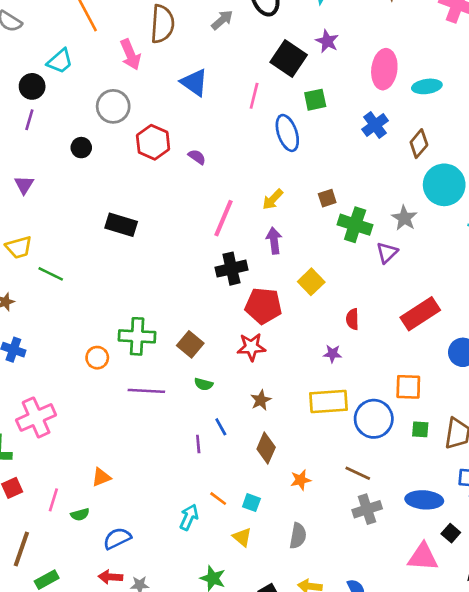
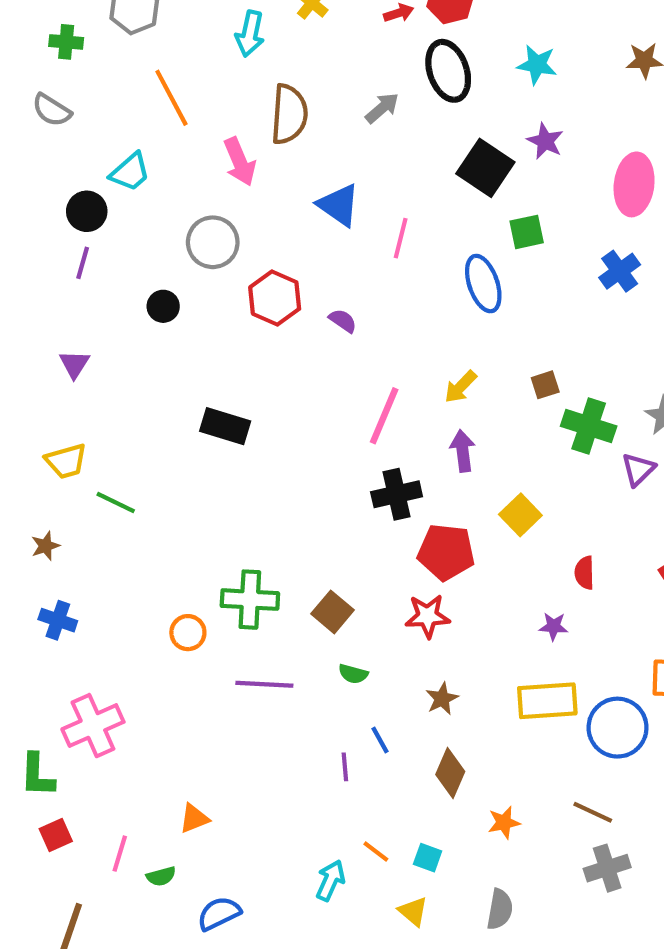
pink line: (254, 96) -> (401, 238), moved

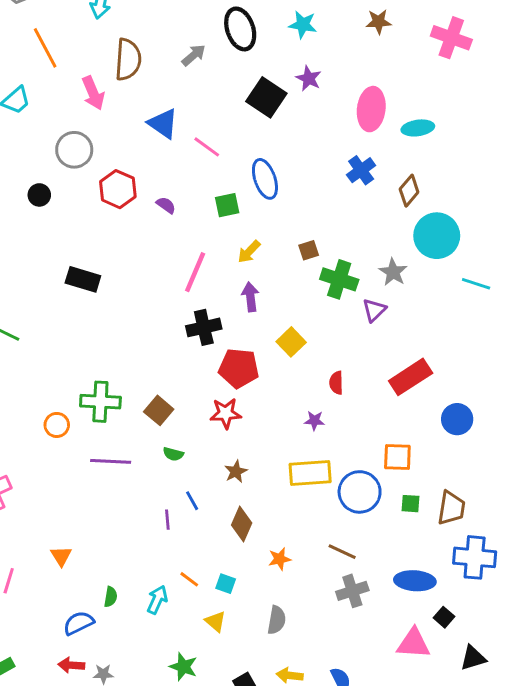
green square: (527, 232) -> (227, 205), moved
pink line: (401, 238) -> (207, 147), turned -68
orange triangle: (194, 818) -> (61, 556), turned -40
green semicircle: (161, 876) -> (111, 597), moved, turned -66

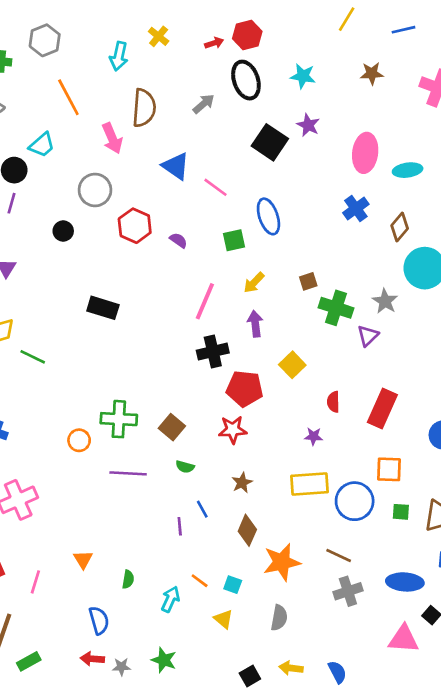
red rectangle: (411, 377) -> (382, 408), moved, turned -33
orange star: (280, 559) -> (282, 562), size x1.8
green semicircle: (111, 597) -> (128, 579), moved
blue semicircle: (79, 623) -> (99, 620), turned 100
green star: (183, 667) -> (164, 660), moved

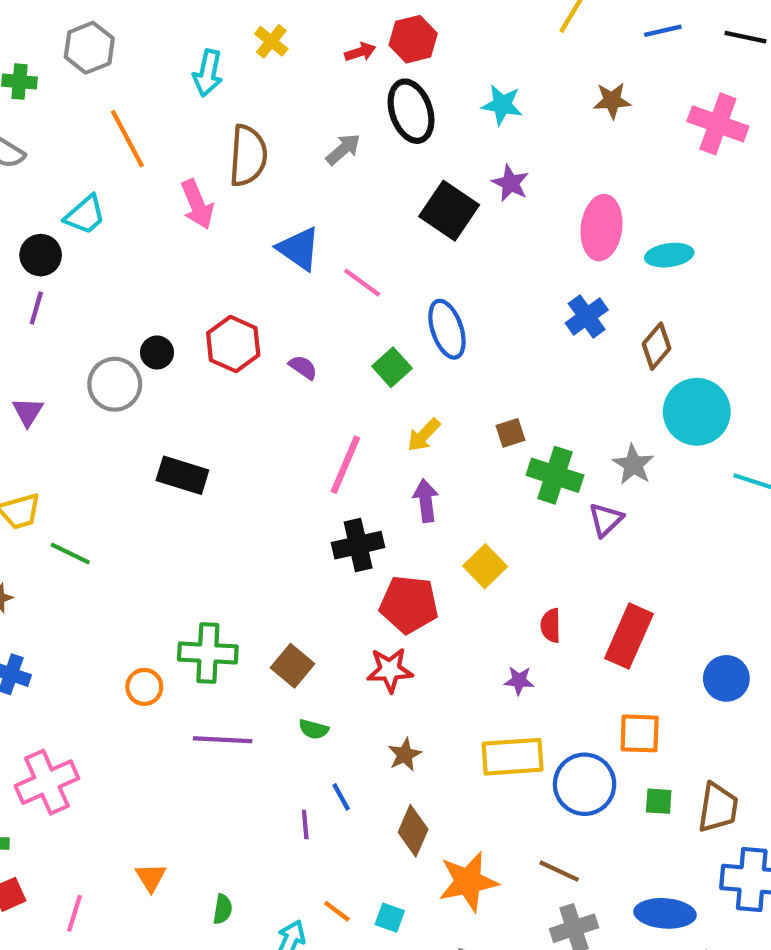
gray circle: (95, 190) -> (115, 384), moved
black circle: (63, 231) -> (157, 352), moved
green square: (234, 240) -> (392, 367), turned -30

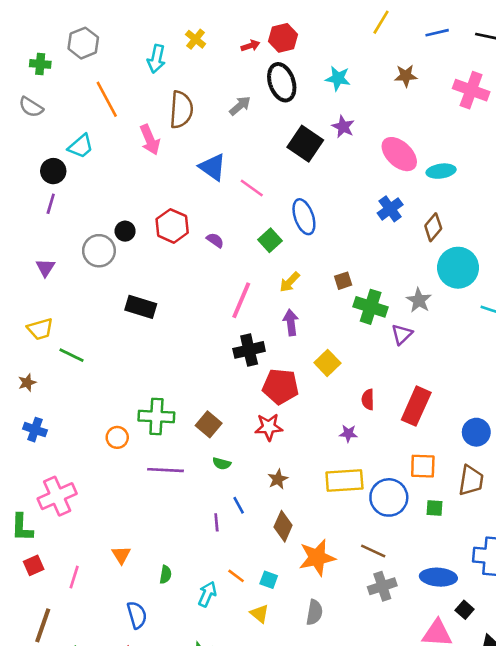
pink ellipse: (601, 228) -> (399, 154), turned -54
brown trapezoid: (718, 808) -> (471, 480), moved

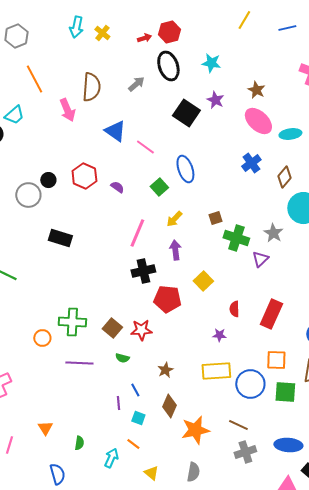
cyan arrow: (156, 59) -> (76, 27), moved
brown star: (406, 76) -> (256, 90), moved, turned 30
red star: (269, 427) -> (141, 330), moved
green square: (435, 508) -> (285, 392), size x1.6
cyan square: (269, 580) -> (138, 418), moved

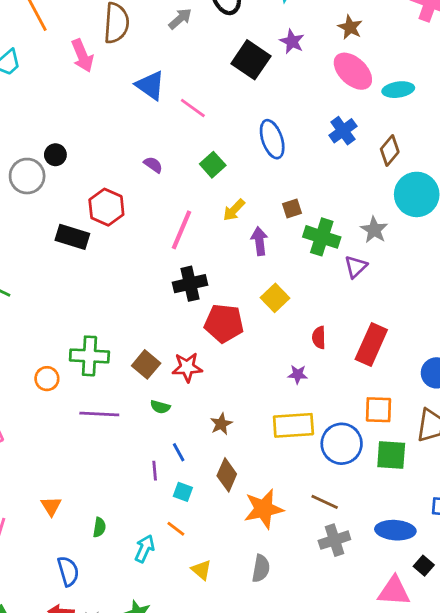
blue ellipse: (185, 169) -> (272, 139), moved
red hexagon: (84, 176) -> (106, 207), moved
purple arrow: (175, 250) -> (259, 241), moved

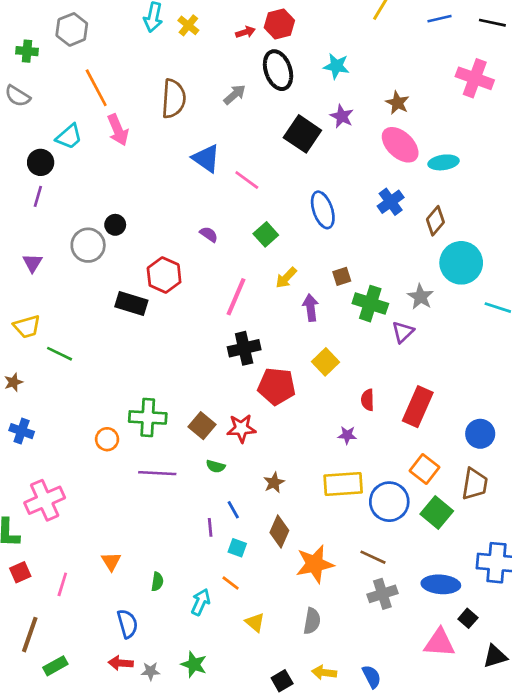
pink arrow: (82, 56) -> (118, 130), moved
orange square: (378, 410) -> (425, 469), turned 36
green square: (391, 455) -> (437, 512), turned 36

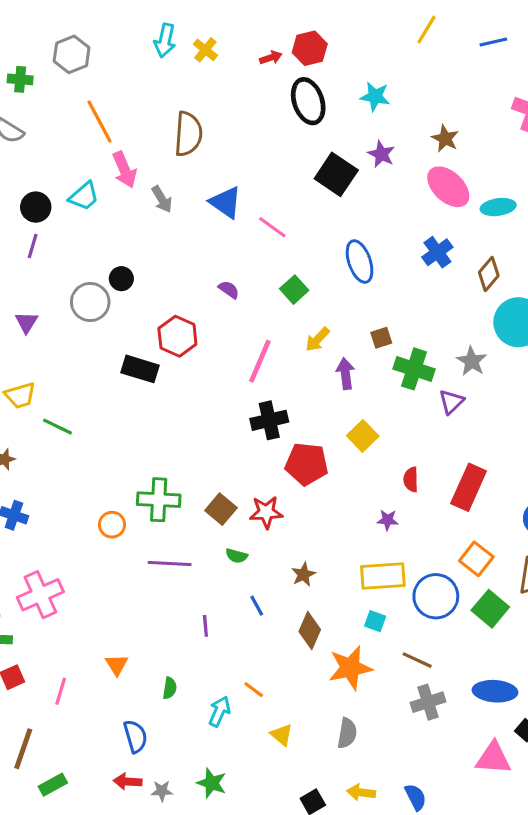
gray arrow: (235, 95) -> (162, 199), moved, turned 100
cyan trapezoid: (69, 137) -> (84, 196), moved
purple line: (210, 527) -> (205, 626), moved
cyan square: (237, 548) -> (375, 621), moved

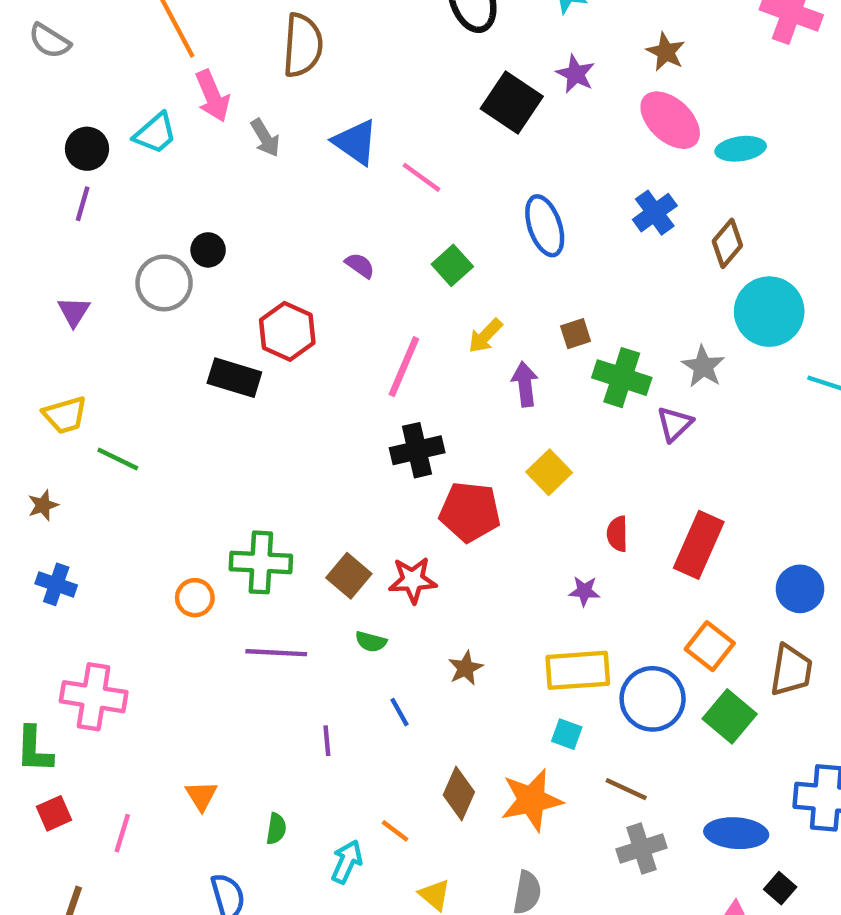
pink cross: (40, 595) -> (94, 697), turned 33
brown diamond: (310, 630) -> (459, 794), moved

